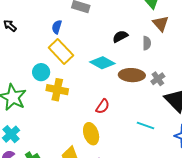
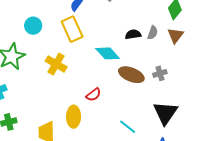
gray semicircle: (147, 43) -> (153, 33), moved
cyan circle: (41, 72) -> (33, 26), moved
gray cross: (158, 79) -> (160, 73), moved

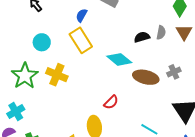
yellow cross: (56, 64) -> (57, 75), moved

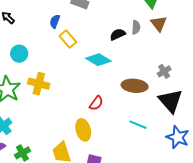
yellow rectangle: (81, 40) -> (68, 39), moved, size x0.7
gray cross: (174, 72) -> (164, 71), moved
brown ellipse: (146, 77) -> (135, 86), moved

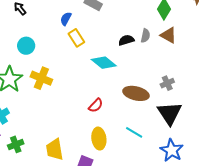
brown triangle: (159, 24) -> (168, 35), turned -30
yellow ellipse: (83, 130) -> (99, 139), moved

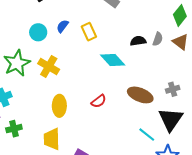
blue semicircle: (66, 19) -> (63, 26), moved
cyan line: (134, 132) -> (147, 135), moved
yellow ellipse: (99, 139) -> (59, 106), moved

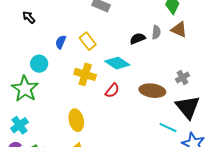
cyan circle: (38, 32) -> (39, 64), moved
yellow cross: (49, 66) -> (85, 74), moved
red semicircle: (99, 101) -> (112, 91), moved

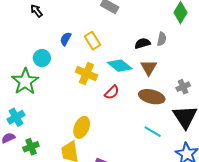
brown triangle: (179, 30) -> (149, 68), moved, turned 30
yellow ellipse: (76, 120) -> (82, 127), moved, turned 30
cyan line: (168, 128) -> (153, 132), moved

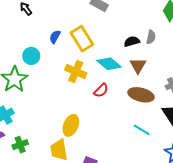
yellow rectangle: (93, 41) -> (82, 39), size x1.4

